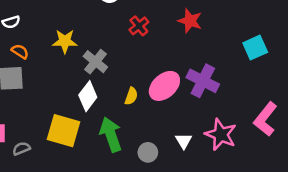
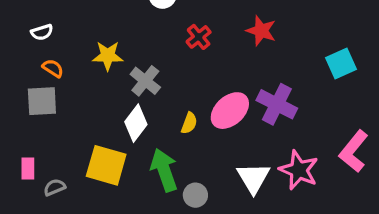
white triangle: (184, 141) -> (253, 178), size x1.6
gray circle: (148, 152) -> (195, 195), moved

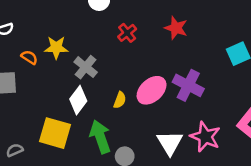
orange semicircle: (53, 68) -> (29, 57), moved

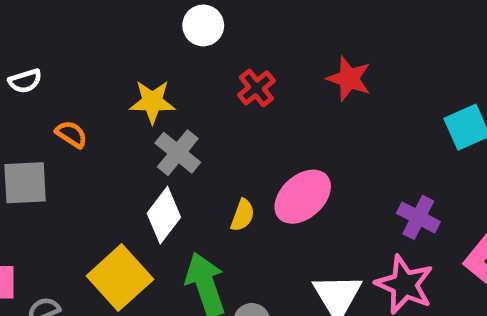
yellow star: (56, 48) -> (152, 102), moved
purple cross: (188, 85) -> (418, 217), moved, size x0.7
yellow square: (55, 133) -> (120, 278), turned 32

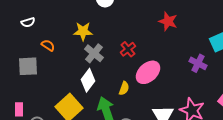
red cross: (256, 88) -> (128, 49), moved
yellow semicircle: (243, 215) -> (124, 88), moved
purple cross: (418, 217) -> (198, 63), moved

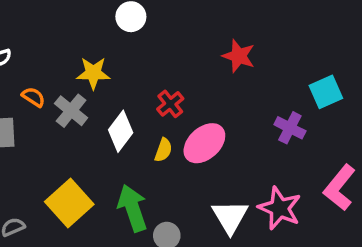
gray cross: (94, 53) -> (71, 111), moved
white diamond: (88, 80) -> (121, 131), moved
yellow semicircle: (124, 88) -> (163, 150), moved

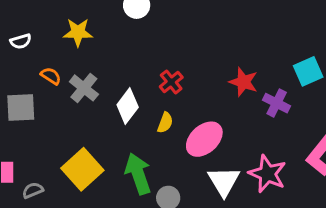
red star: (239, 56) -> (243, 82), moved
yellow star: (93, 73) -> (78, 32), moved
pink ellipse: (204, 143) -> (204, 139), moved

